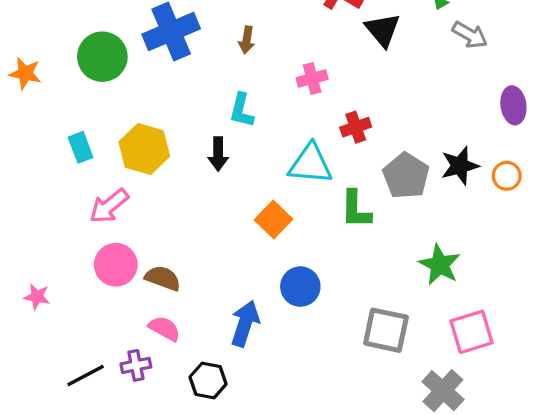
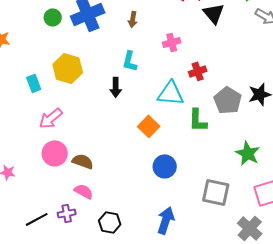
green circle: (102, 57) -> (53, 17), moved, size x0.6
yellow hexagon: (144, 149) -> (68, 68), moved
blue arrow: (245, 323) -> (166, 220), moved

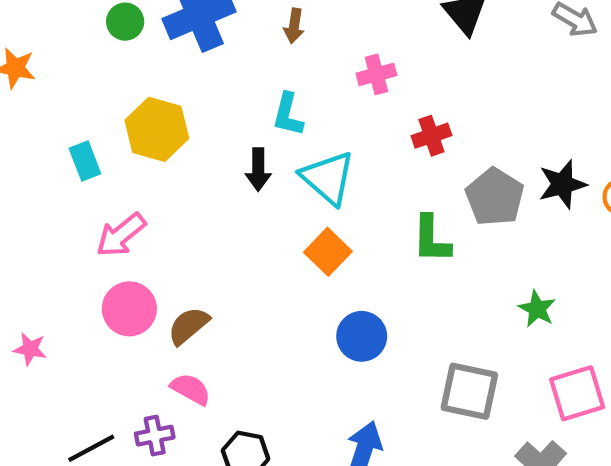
cyan triangle: (171, 93) -> (328, 178), moved, turned 36
green star: (248, 153) -> (537, 309), size x0.7
brown semicircle: (83, 161) -> (188, 326), turned -60

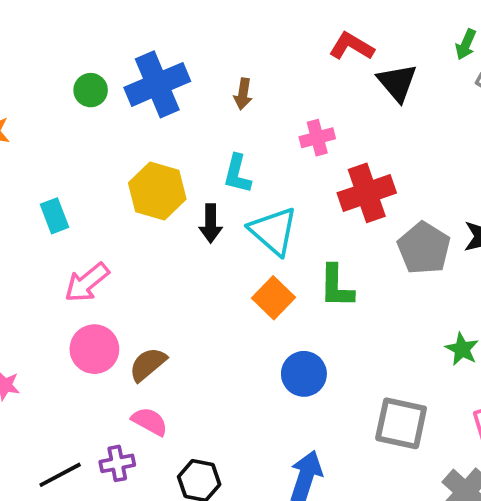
yellow hexagon: (157, 129) -> (157, 191), moved
red cross: (431, 136) -> (367, 193), size x1.6
green L-shape: (431, 239) -> (336, 286), moved

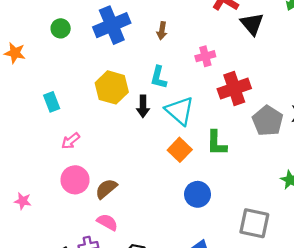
green circle: (91, 90) -> (61, 28), moved
pink arrow: (87, 282) -> (71, 141), size x0.7

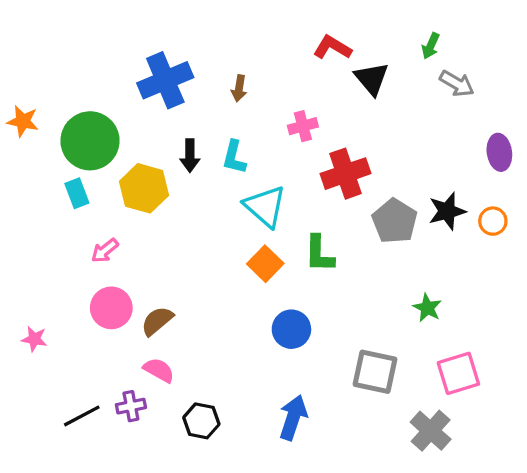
green circle: (61, 28) -> (90, 141), moved, size x2.0
yellow hexagon: (112, 87) -> (144, 188), moved
black arrow: (143, 106) -> (190, 156), moved

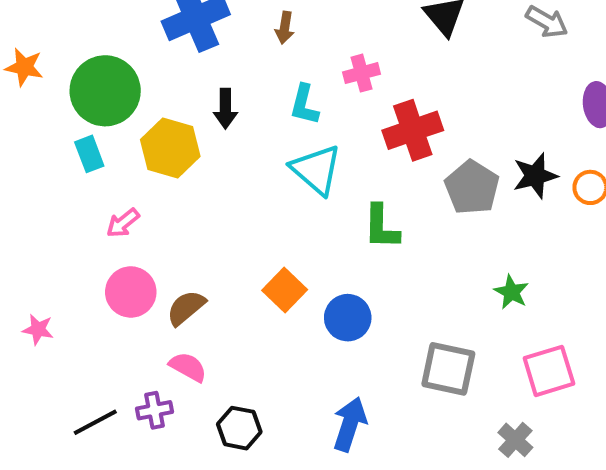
cyan L-shape: (234, 157) -> (304, 105), moved
orange square: (265, 264) -> (285, 290), moved
gray cross: (431, 431) -> (515, 440), size x0.7

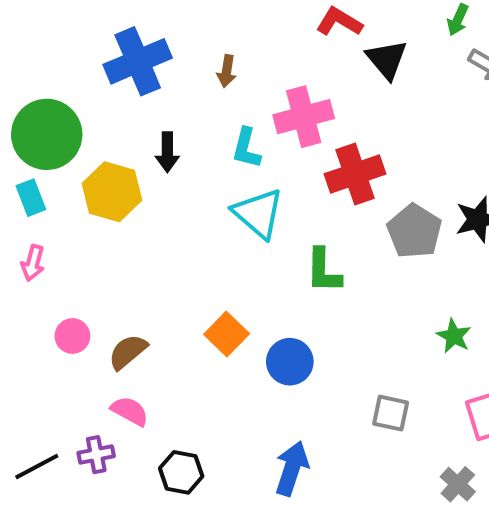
pink cross: (362, 73) -> (304, 117), size x1.6
pink arrow: (123, 223) -> (33, 263), moved, turned -36
pink circle: (131, 292) -> (72, 336), size x0.7
gray square: (448, 369) -> (391, 413), size x0.7

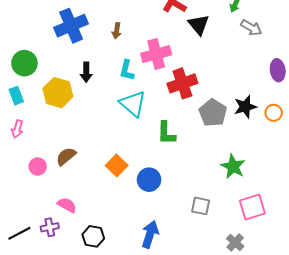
green circle: (47, 134) -> (24, 63), size x0.7
green star: (454, 336) -> (233, 166), size x1.4
brown semicircle: (128, 352) -> (66, 156), moved

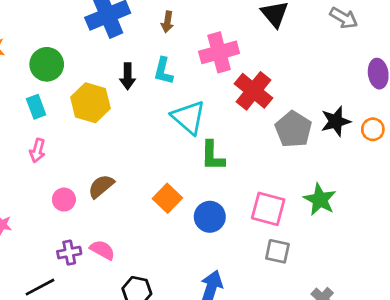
cyan L-shape: (127, 70) -> (163, 71), moved
red cross: (182, 83) -> (254, 91), turned -32
green L-shape: (166, 133) -> (212, 156), moved
pink square: (252, 207) -> (268, 209), moved, turned 32
purple cross: (50, 227) -> (69, 253), moved

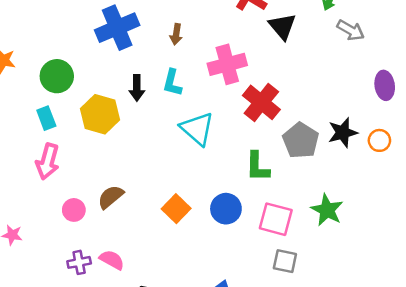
pink arrow: (37, 150) -> (48, 161), size x1.5
green L-shape: (212, 156) -> (257, 167), moved
blue circle: (210, 217) -> (226, 209), moved

